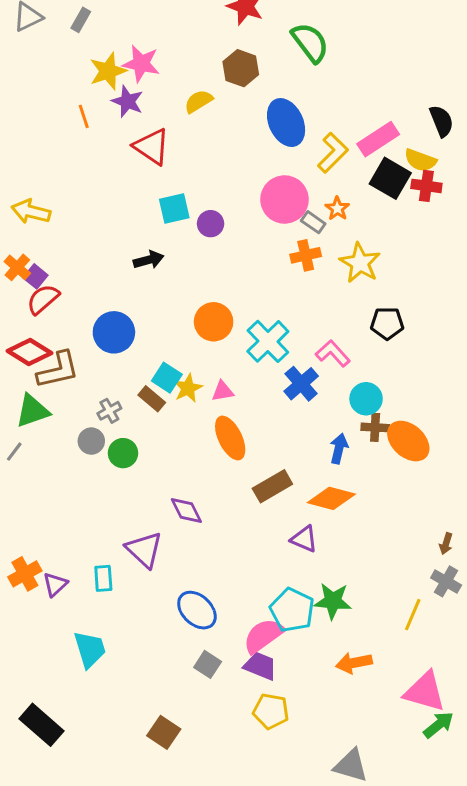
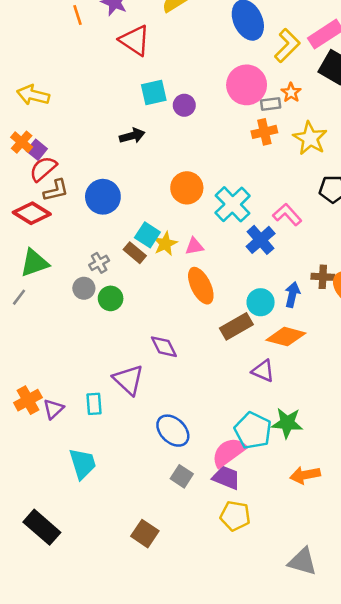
gray rectangle: (313, 222) -> (271, 104), turned -42
brown L-shape: (58, 370) -> (56, 190), moved, size x0.7
cyan circle: (366, 399) -> (261, 302), moved

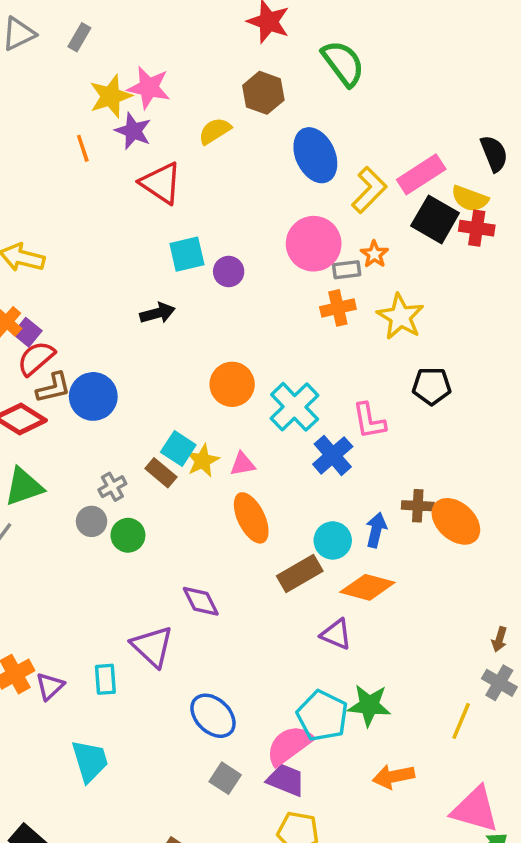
blue circle: (103, 197) -> (93, 396), moved
pink L-shape: (287, 215) -> (369, 421), turned -148

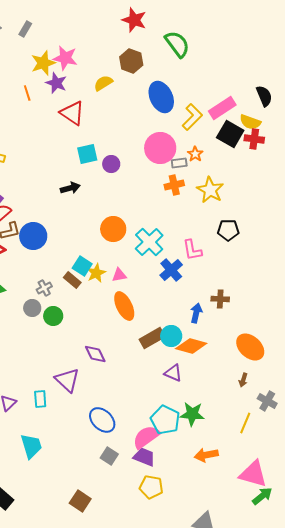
orange ellipse: (456, 521) -> (250, 347), moved
cyan circle: (333, 540) -> (171, 336), moved
brown arrow: (499, 639) -> (243, 380), moved

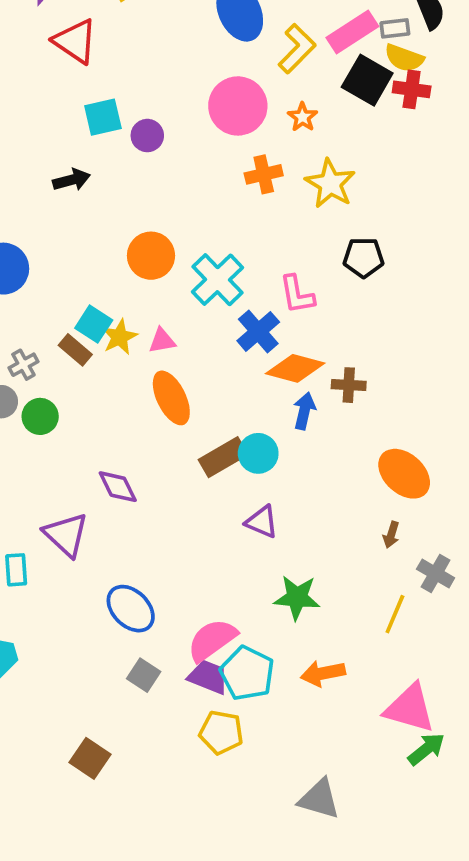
gray rectangle: (179, 163) -> (395, 28), moved
orange diamond: (191, 346) -> (295, 368), moved
cyan pentagon: (165, 420) -> (247, 673), moved

